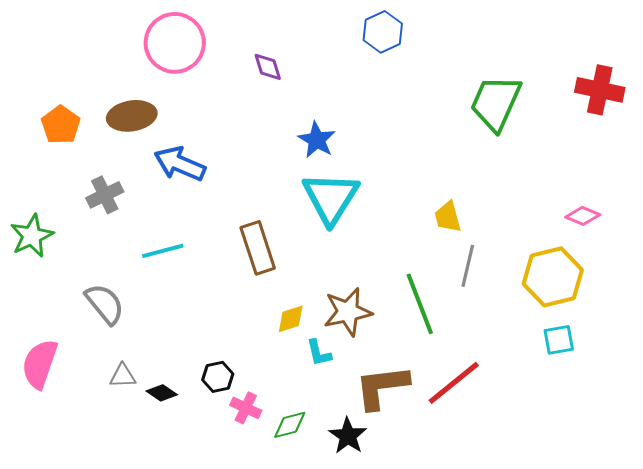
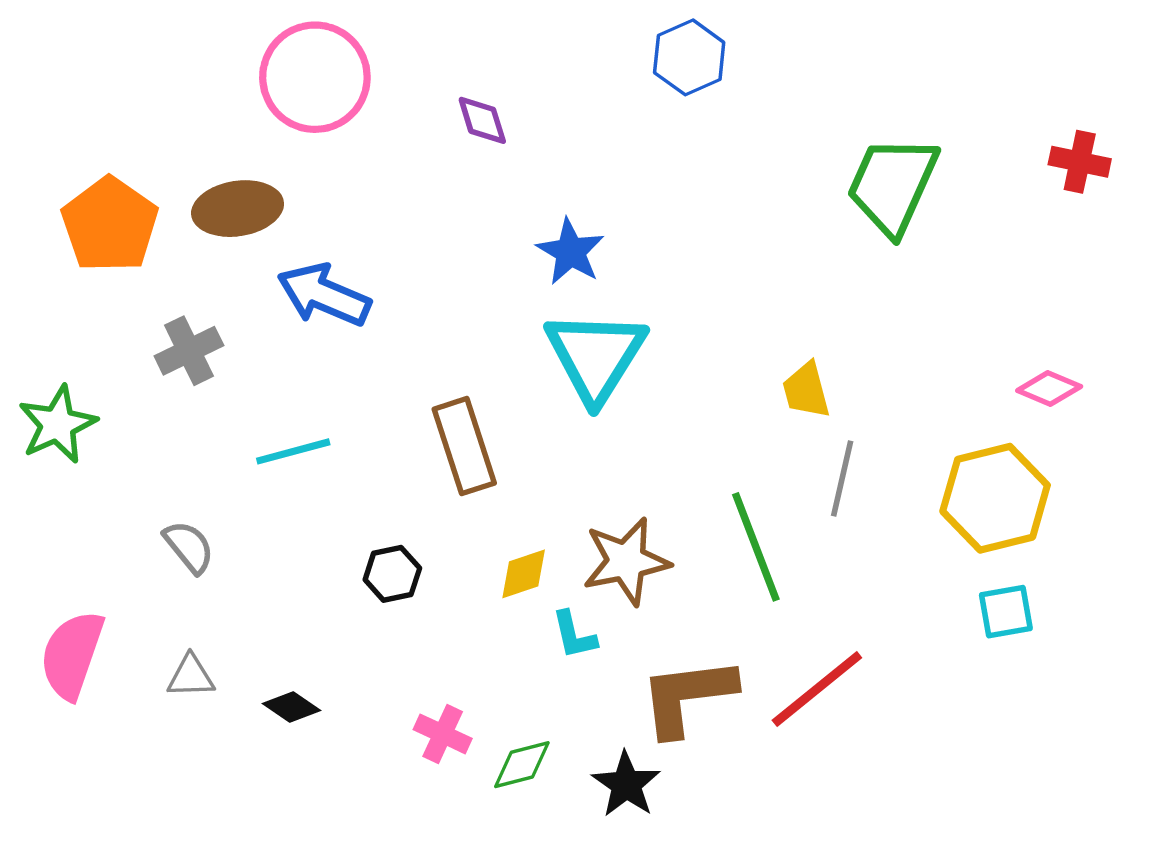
red cross: (600, 90) -> (1080, 162), size x0.7
orange pentagon: (61, 125) -> (110, 225), size x1.4
gray semicircle: (105, 304) -> (189, 547), size x0.7
gray triangle: (123, 376) -> (191, 676), moved
black hexagon: (218, 377) -> (392, 574), moved

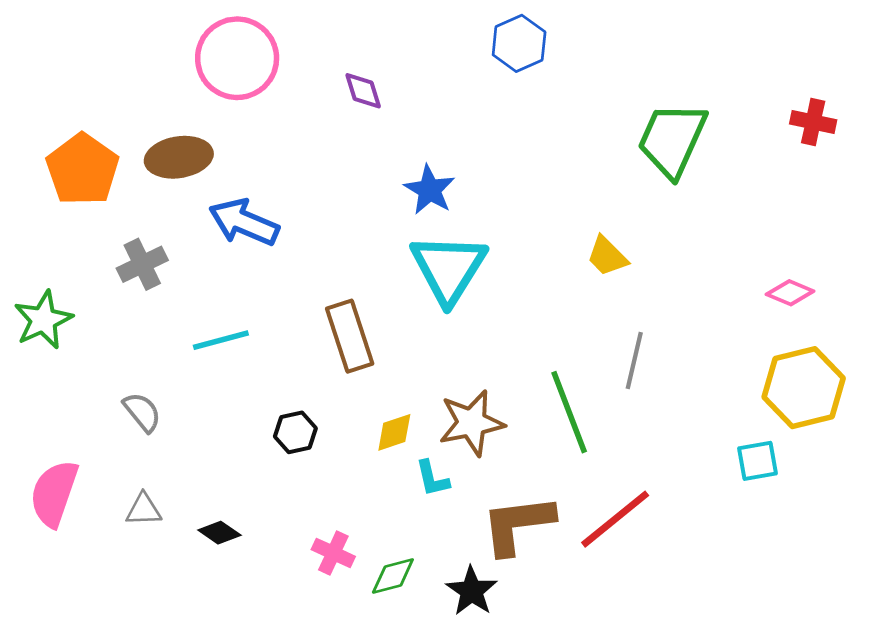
yellow trapezoid: (806, 390) -> (607, 256), moved, turned -30
yellow hexagon: (995, 498) -> (804, 388), moved

